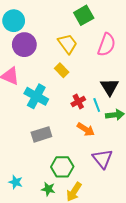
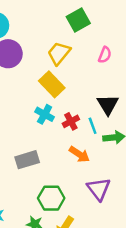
yellow trapezoid: (67, 44) -> (59, 53), turned -105
pink semicircle: (107, 45) -> (105, 55), size x0.6
yellow rectangle: (62, 70) -> (52, 84), size x1.5
cyan cross: (36, 96) -> (45, 114), moved, size x0.7

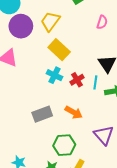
yellow trapezoid: (59, 53) -> (50, 21), moved
cyan line: (93, 126) -> (95, 82), turned 32
orange arrow: (79, 154) -> (74, 112), moved

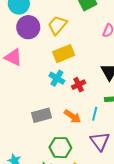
yellow rectangle: (59, 50) -> (64, 54), turned -70
cyan line: (95, 82) -> (95, 114), moved

